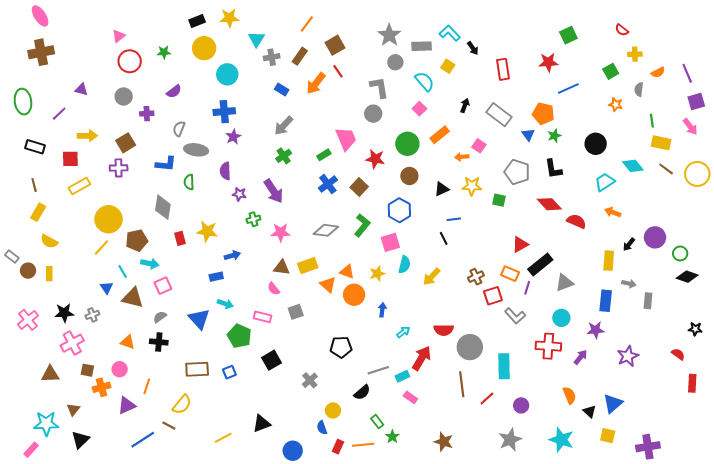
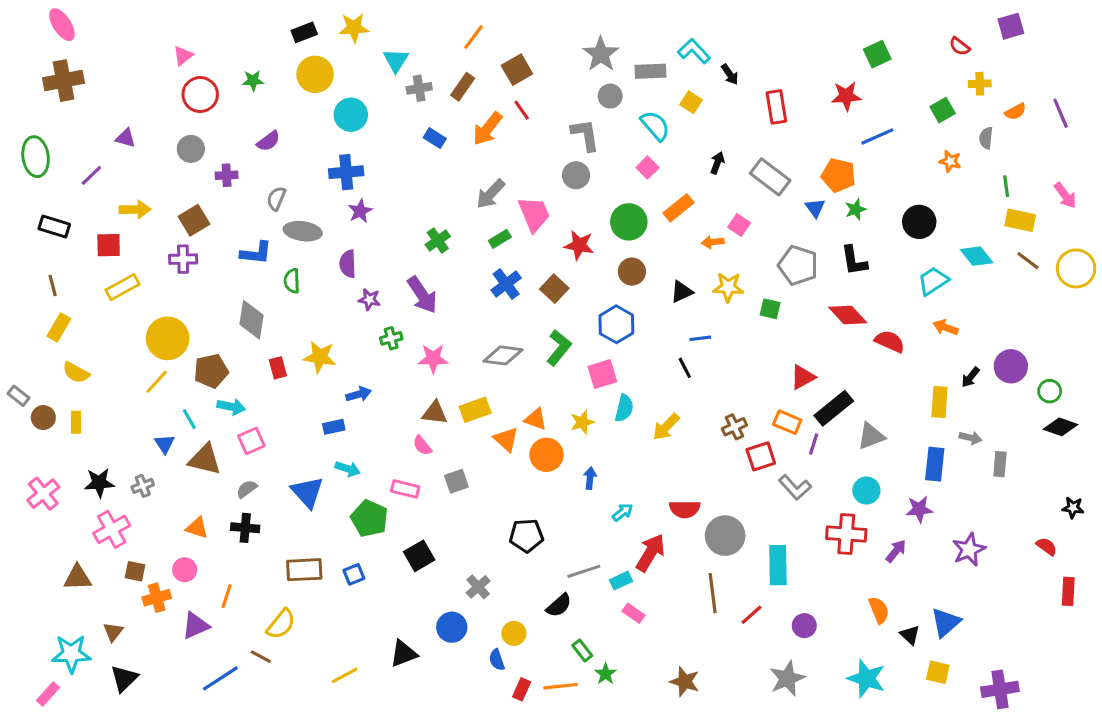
purple square: (696, 102) -> (1011, 26), moved
gray arrow: (284, 126) -> (491, 194), moved
blue circle: (293, 451) -> (452, 627), moved

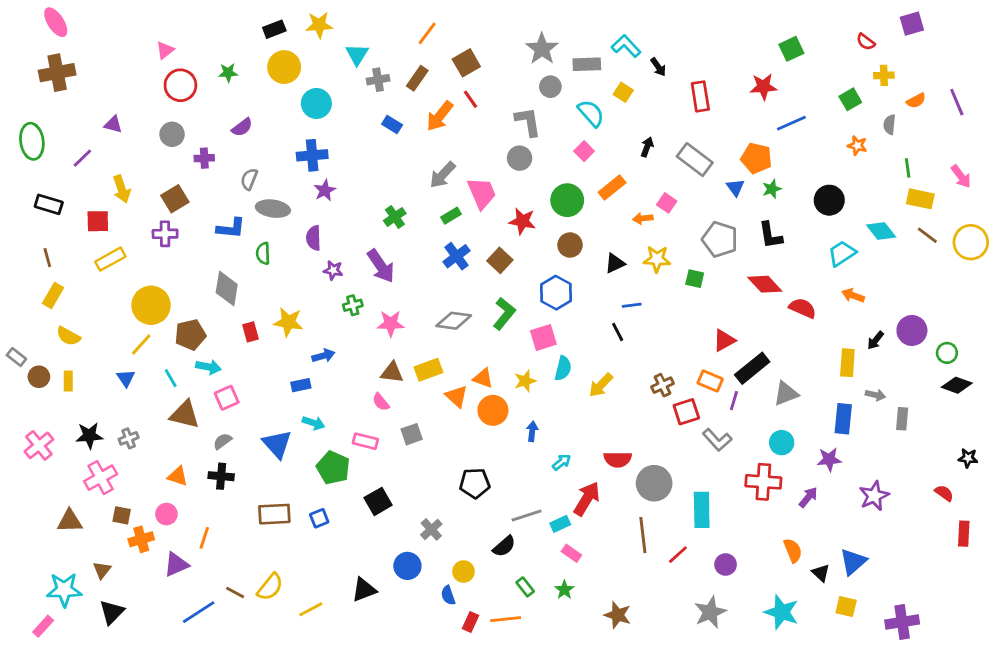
yellow arrow: (135, 209) -> (122, 189), turned 72
blue triangle: (164, 444) -> (126, 378), moved
yellow semicircle: (281, 624) -> (270, 587), moved
green star: (606, 674) -> (564, 590), moved

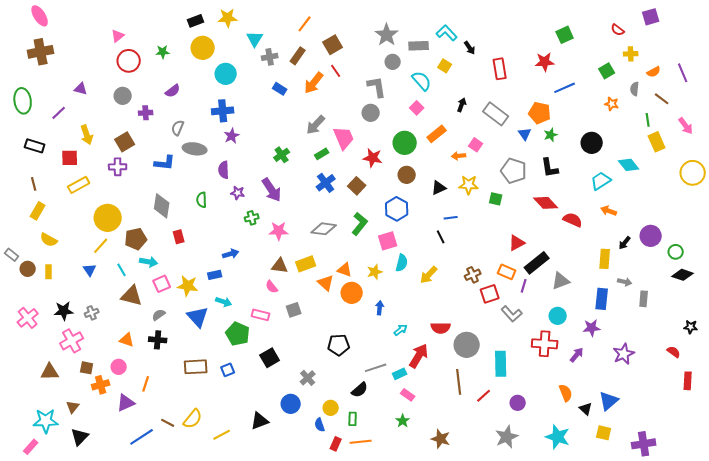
yellow rectangle: (920, 199) -> (657, 142), turned 54
brown line: (927, 235) -> (662, 99), moved
green semicircle: (263, 253) -> (202, 200), moved
yellow star: (288, 322) -> (188, 286), moved
green rectangle: (525, 587) -> (353, 419), moved, turned 40

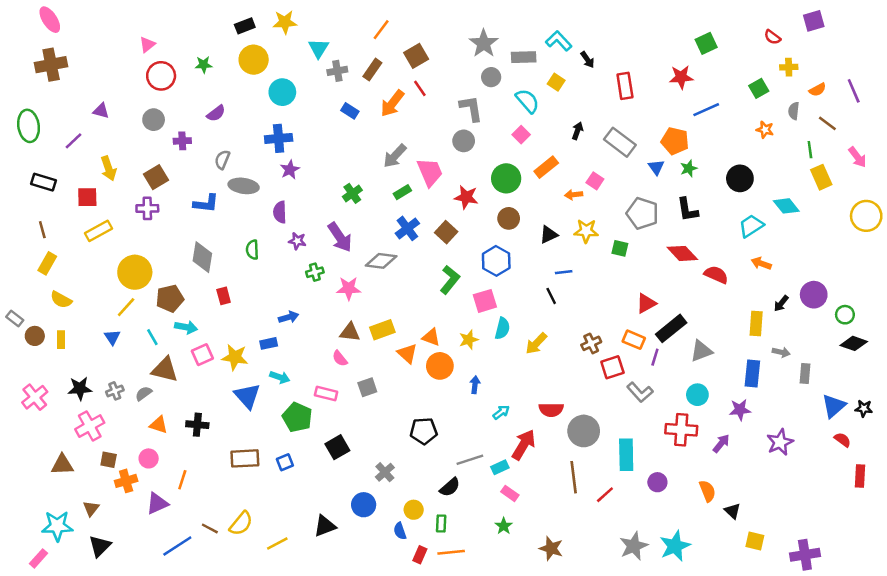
gray diamond: (324, 229) -> (381, 261), moved
gray semicircle: (159, 315) -> (144, 393), moved
blue triangle: (609, 401) -> (834, 406), moved
purple circle: (518, 403) -> (657, 482), moved
cyan star: (558, 437) -> (675, 546), moved, turned 30

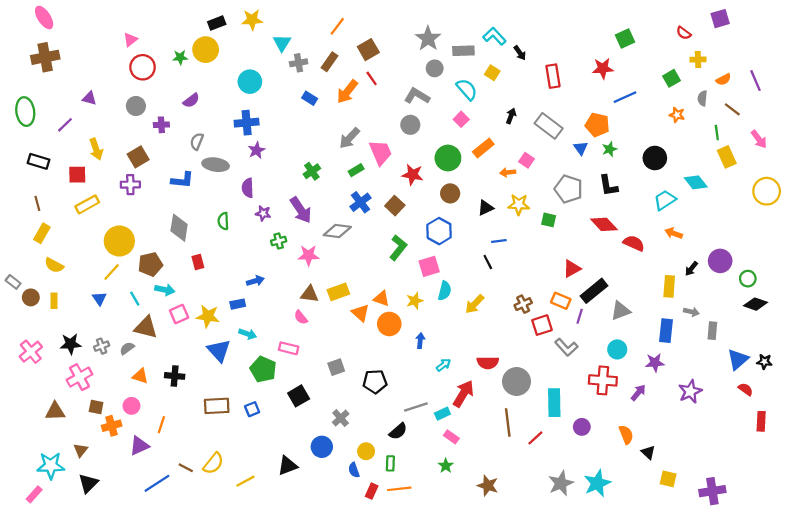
yellow circle: (254, 60) -> (206, 50), moved
gray L-shape: (471, 108) -> (417, 96), turned -50
gray square: (367, 387) -> (336, 367), moved

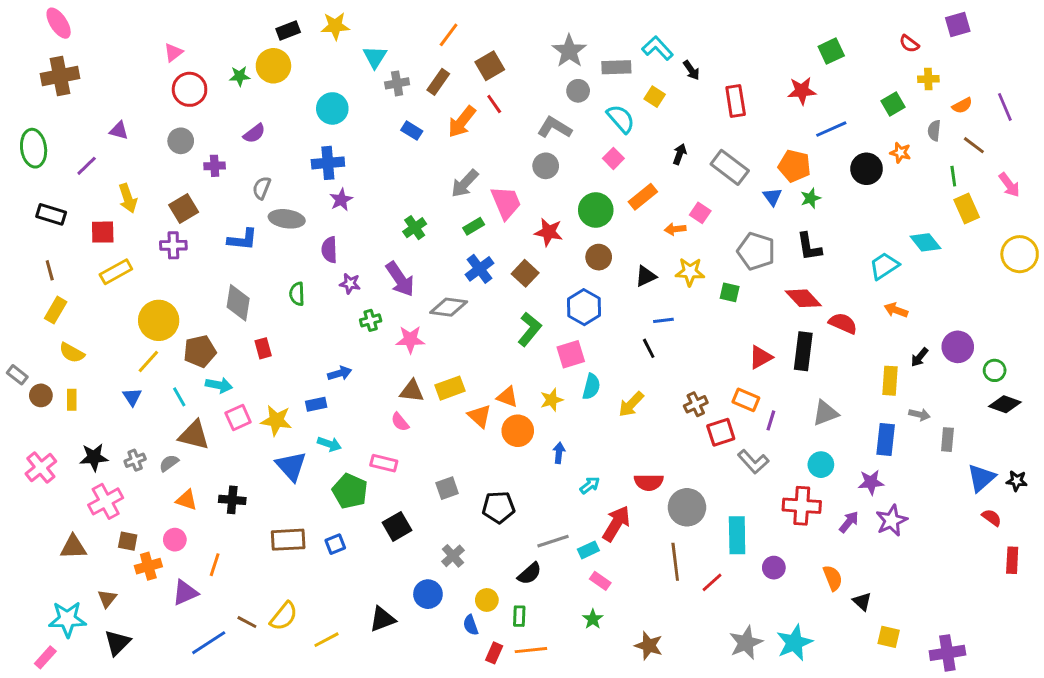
black circle: (655, 158) -> (867, 169), moved
black rectangle: (594, 291) -> (803, 351), moved, turned -44
purple star: (690, 391) -> (892, 521), moved

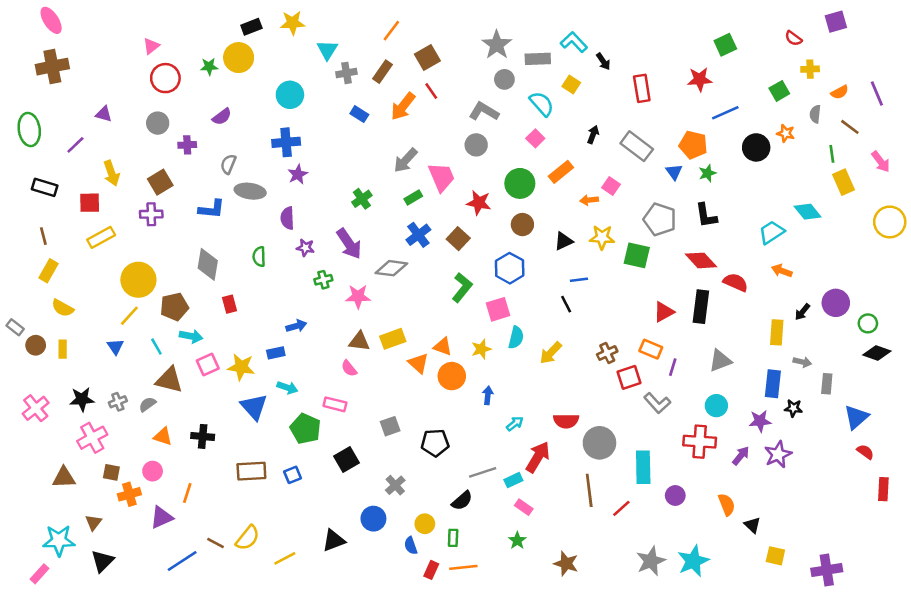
green square: (730, 292) -> (637, 255), size x1.5
black star: (1017, 481) -> (793, 408), moved

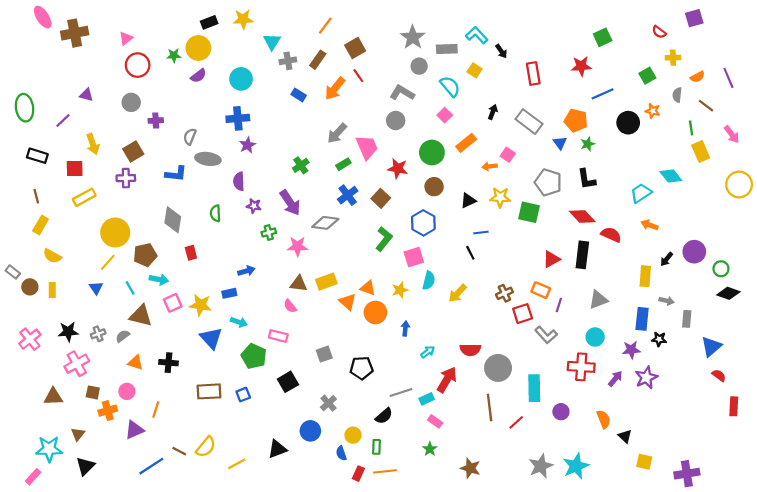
brown cross: (52, 67) -> (75, 33), moved
purple semicircle: (222, 117) -> (198, 76), moved

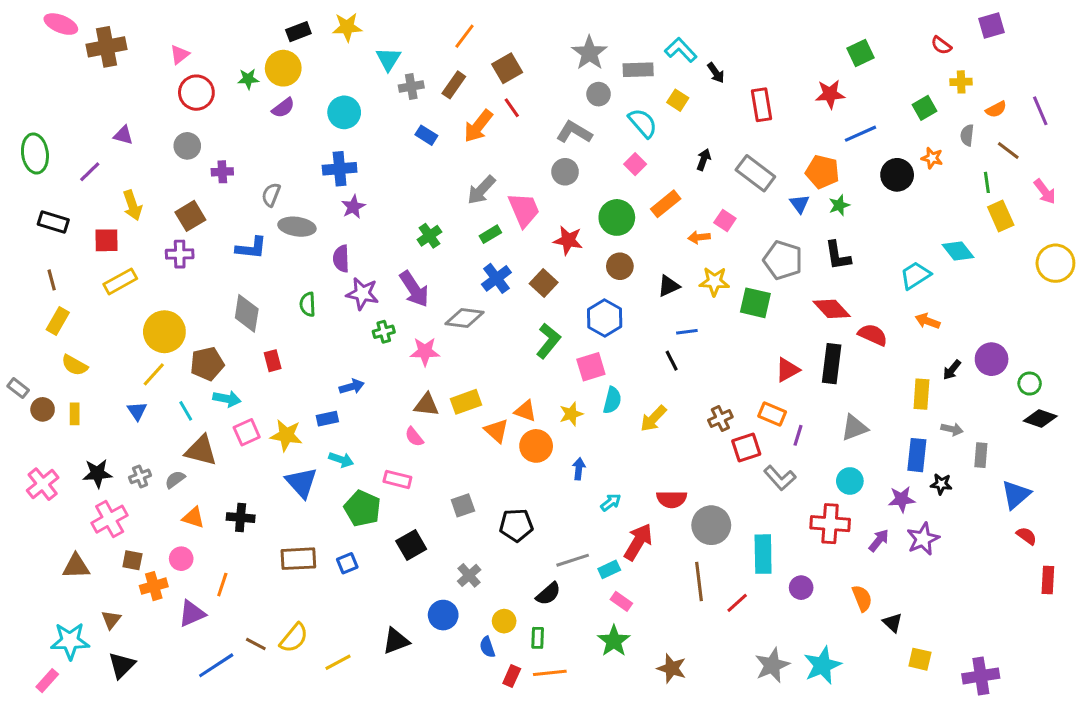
pink ellipse: (43, 17) -> (61, 24), turned -35
purple star: (254, 206) -> (362, 294), size x1.5
green star: (430, 449) -> (614, 641), size x1.5

